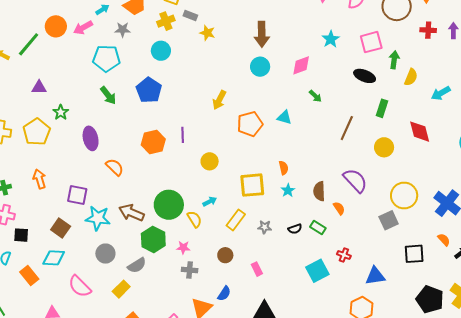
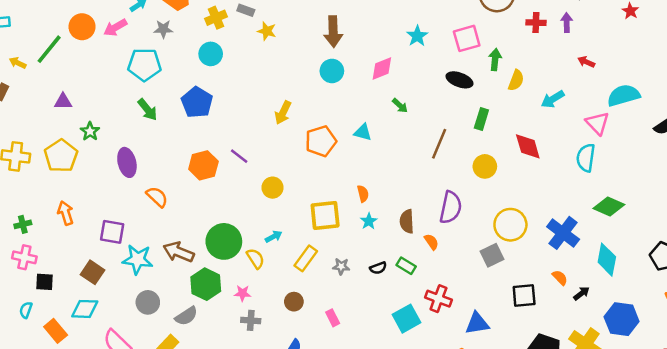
purple line: (183, 135) -> (239, 156), turned -49
purple semicircle: (355, 180) -> (451, 207), turned 56
red cross: (344, 255) -> (438, 299), size x1.5

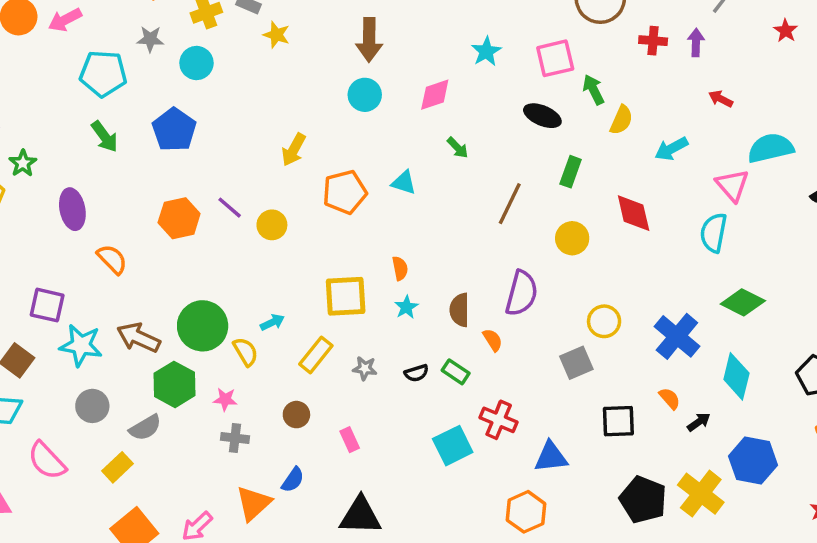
gray star: (163, 29) -> (150, 39), moved
green arrow: (495, 60) -> (593, 90), turned -35
yellow circle: (273, 188) -> (272, 225), moved
yellow circle: (510, 225) -> (604, 321), size x0.7

